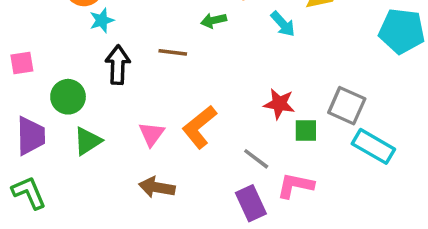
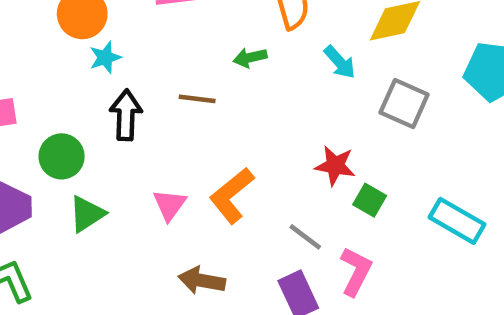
gray square: (347, 106) -> (404, 104), moved
green square: (306, 130) -> (370, 200), turned 30
pink L-shape: (295, 185) -> (356, 271), turned 105
brown arrow: (157, 187) -> (202, 281), moved

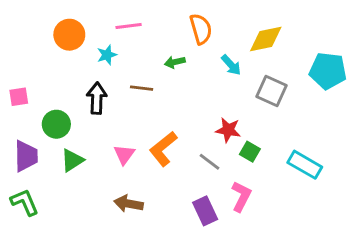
cyan star: (105, 58) -> (107, 55), moved
gray line: (305, 237) -> (209, 162), moved
brown arrow: (202, 281) -> (129, 204), moved

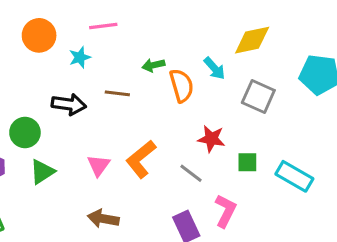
orange semicircle: (201, 29) -> (182, 86), moved
black arrow: (97, 98) -> (69, 104), turned 96
green square: (250, 152) -> (247, 162), moved, turned -30

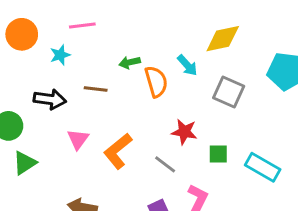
pink triangle: (99, 165) -> (78, 139), moved

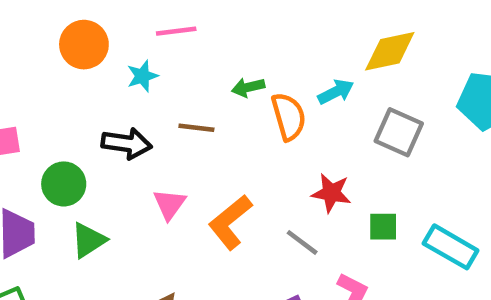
cyan arrow: (187, 65) -> (336, 92), turned -75

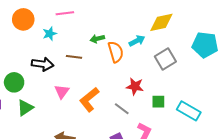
gray square: (399, 132) -> (165, 59), turned 35

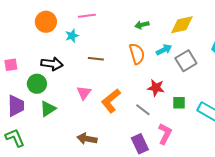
green arrow: (97, 39) -> (142, 25), moved
cyan arrow: (137, 41) -> (164, 50), moved
black arrow: (43, 64) -> (52, 64), moved

